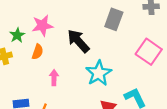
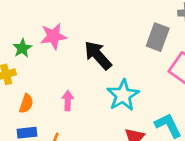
gray rectangle: (114, 19) -> (158, 37), moved
orange semicircle: (38, 52) -> (26, 104), moved

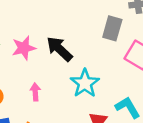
pink star: (53, 36) -> (24, 48), moved

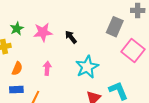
black arrow: (59, 49) -> (71, 37), size x0.6

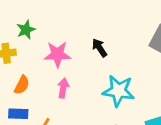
pink star: (43, 32) -> (57, 54), moved
cyan star: (87, 67) -> (118, 91), turned 30

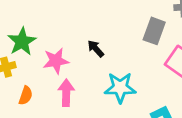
green star: (26, 30) -> (22, 42), size x1.5
pink arrow: (63, 88) -> (66, 93), size x1.4

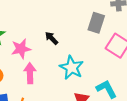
cyan star: (120, 88) -> (72, 68), turned 30

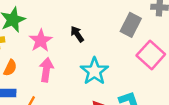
pink star: (21, 49) -> (41, 41), turned -30

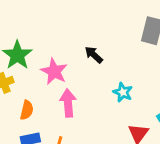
cyan star: (94, 71) -> (123, 92), size x0.6

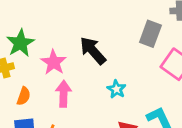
black arrow: (94, 55) -> (93, 51), size x1.6

